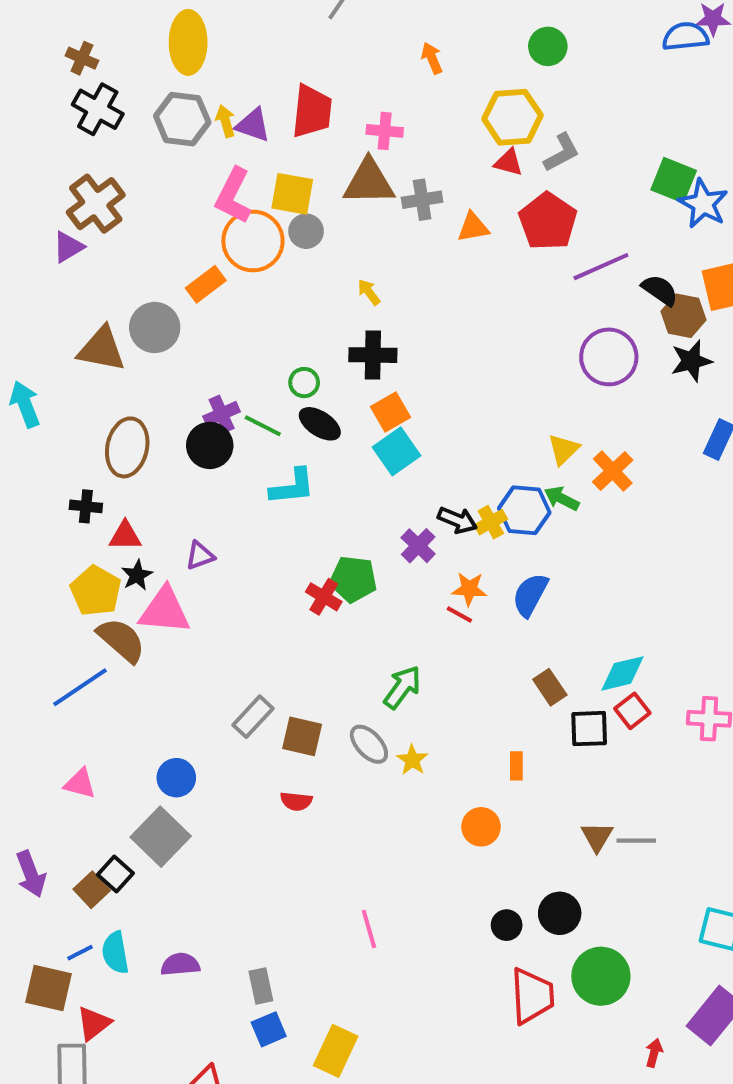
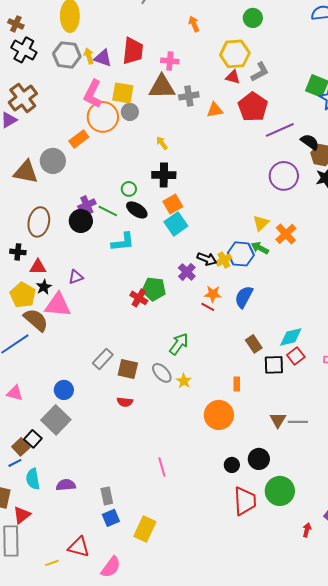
orange circle: (481, 827) -> (219, 415), size x1.5
blue line: (80, 953) -> (15, 463), moved

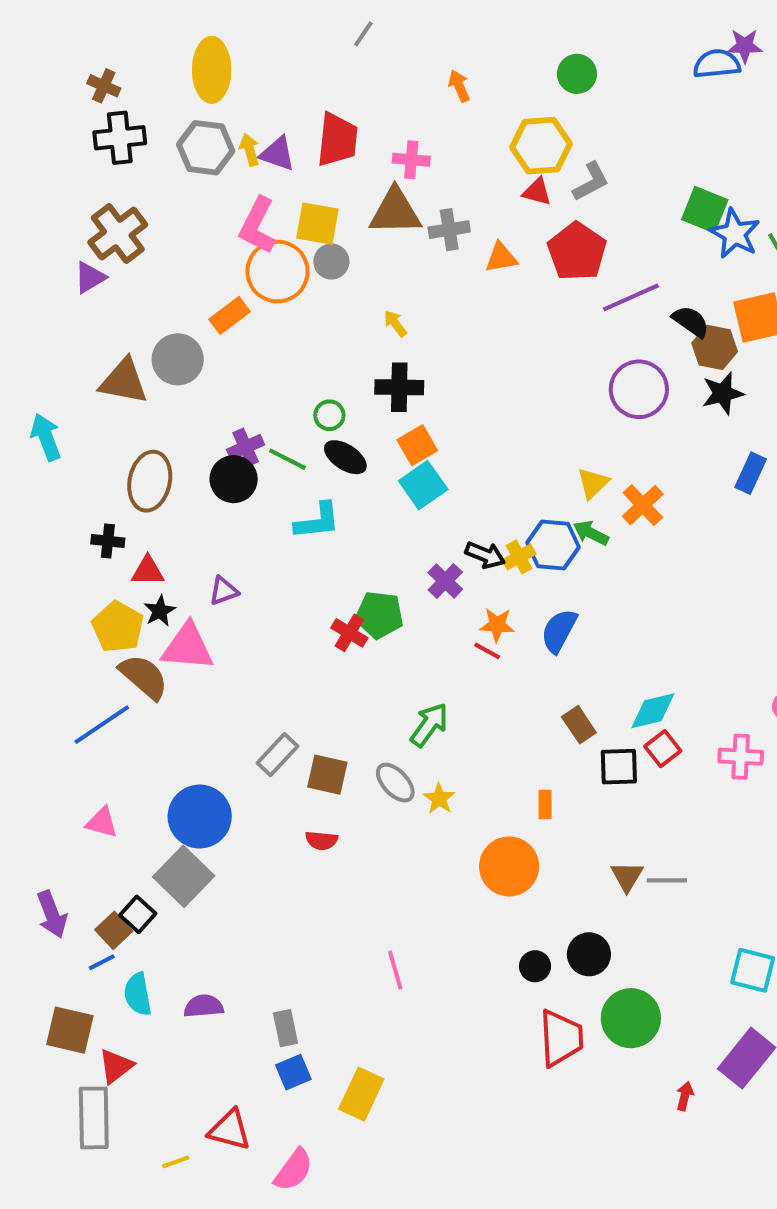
black cross: (24, 50) -> (120, 138), turned -35
blue circle: (64, 390) -> (200, 817), size x1.6

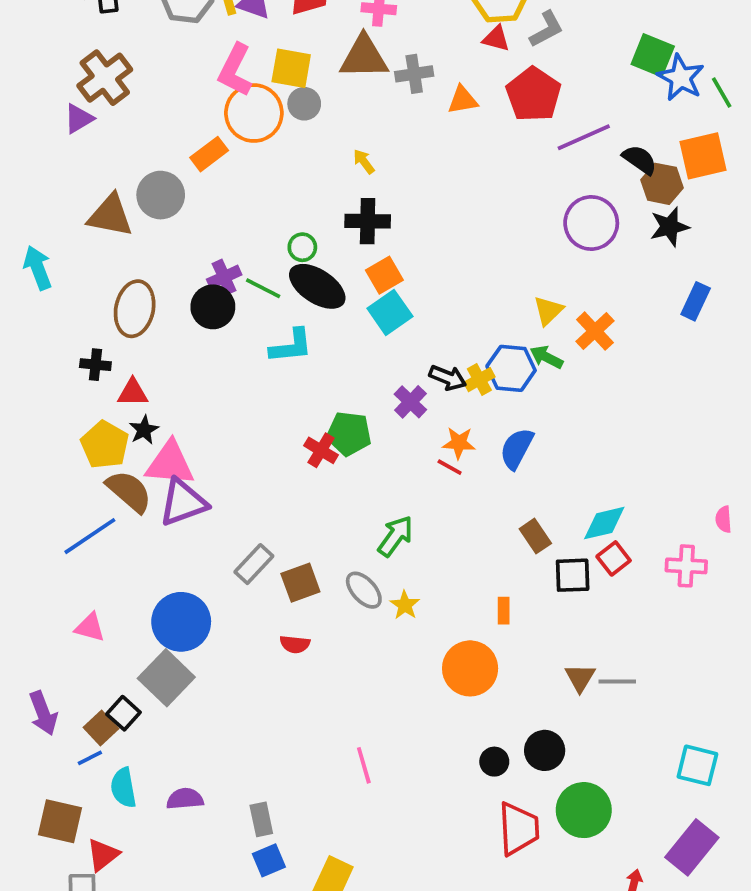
black ellipse: (345, 457) -> (317, 286), size x1.4
purple triangle: (224, 591) -> (183, 503), moved, size x1.8
brown square: (327, 775) -> (300, 583), turned -33

